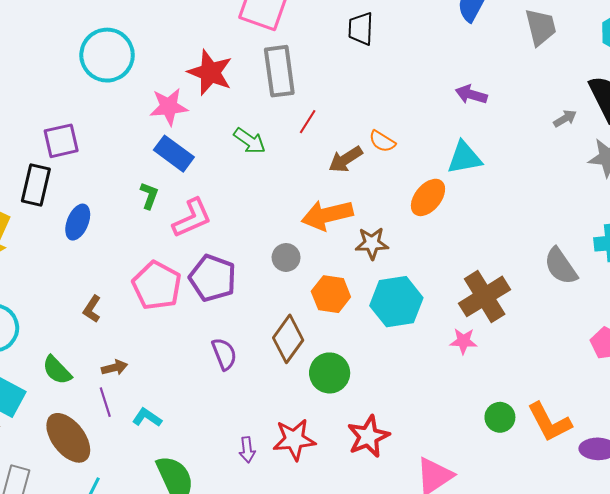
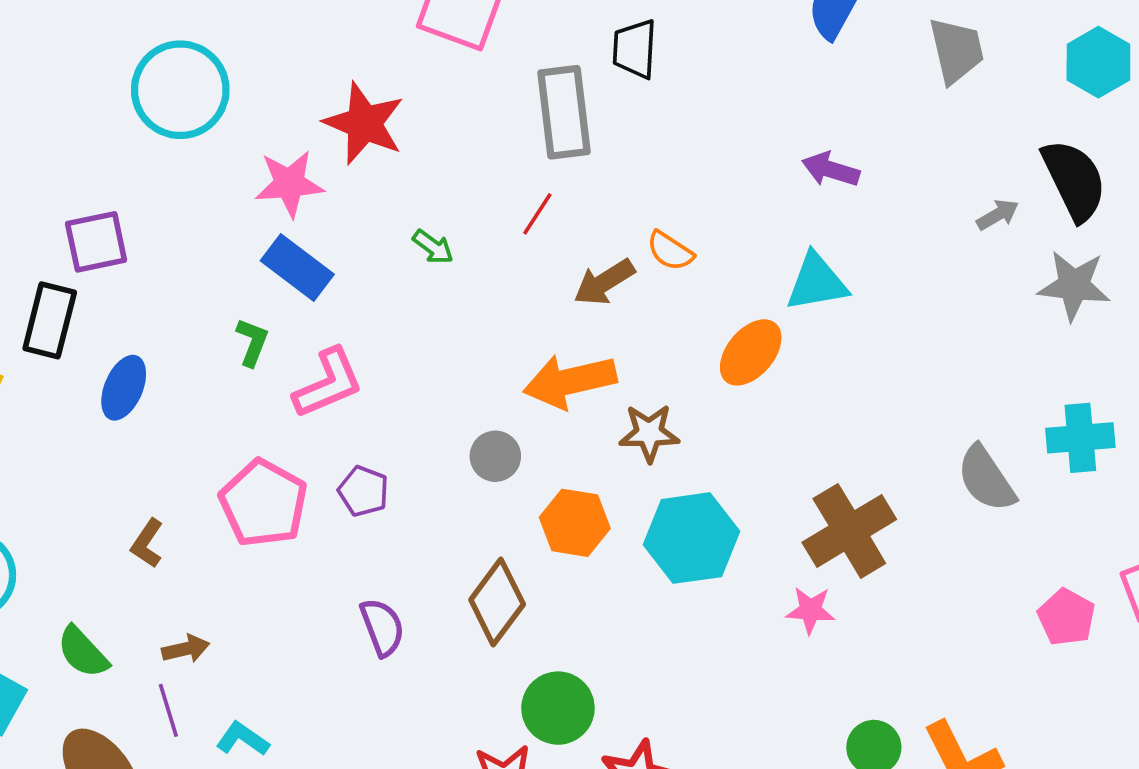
gray rectangle: (279, 71) -> (564, 112), moved
green arrow: (250, 141) -> (433, 247), size x0.7
purple pentagon: (213, 278) -> (363, 491), size x0.6
green circle: (330, 373) -> (558, 708), moved

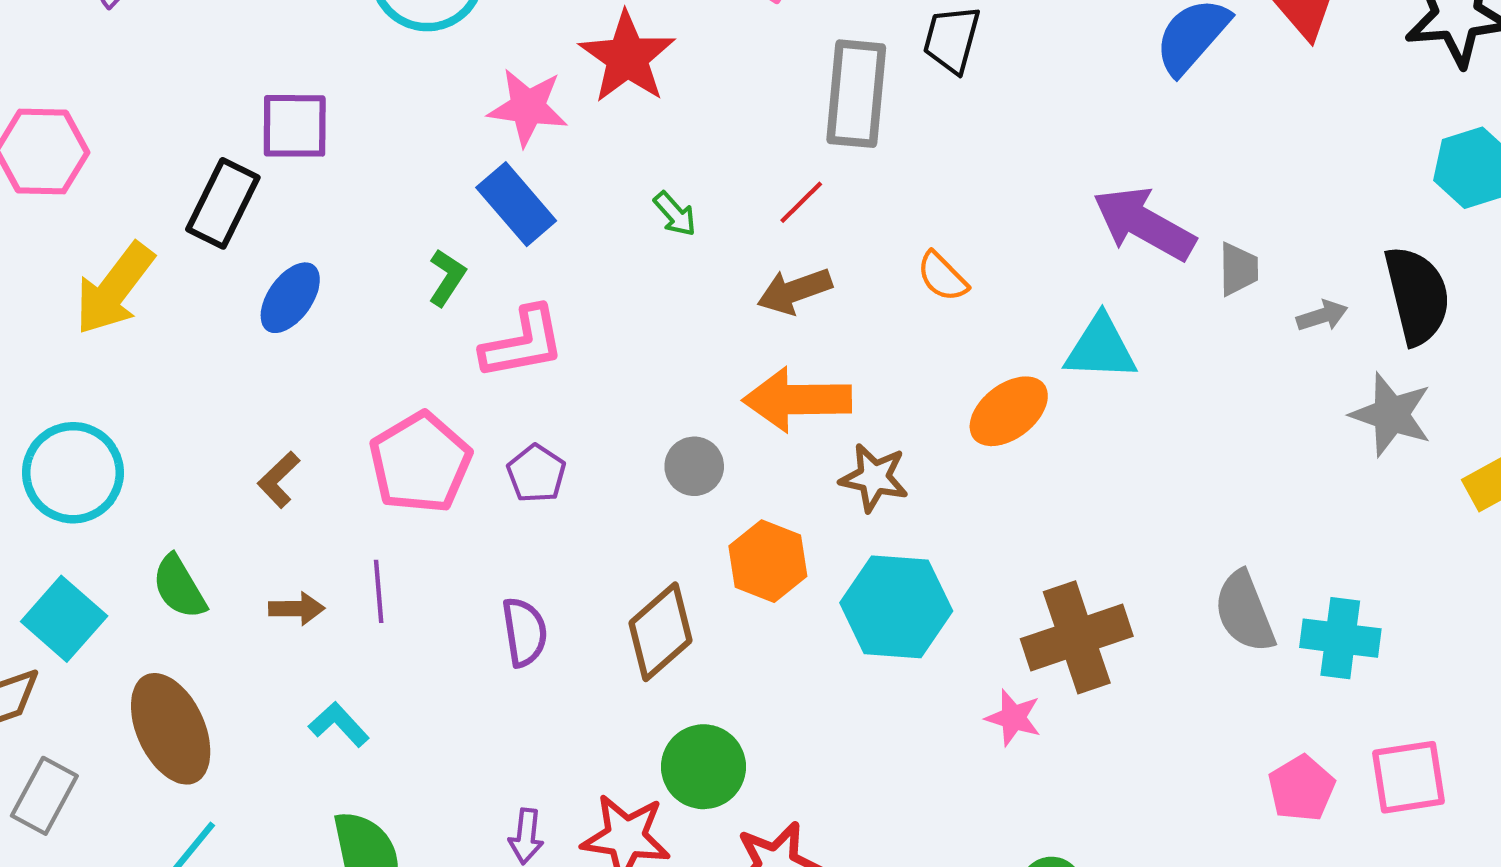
gray trapezoid: (956, 50) -> (1238, 269), moved, size x0.7
purple arrow: (831, 169) -> (1144, 224), size x1.6
brown arrow: (604, 282) -> (795, 291), moved
cyan cross: (1080, 438) -> (1340, 638), moved
purple line: (168, 710) -> (379, 591), moved

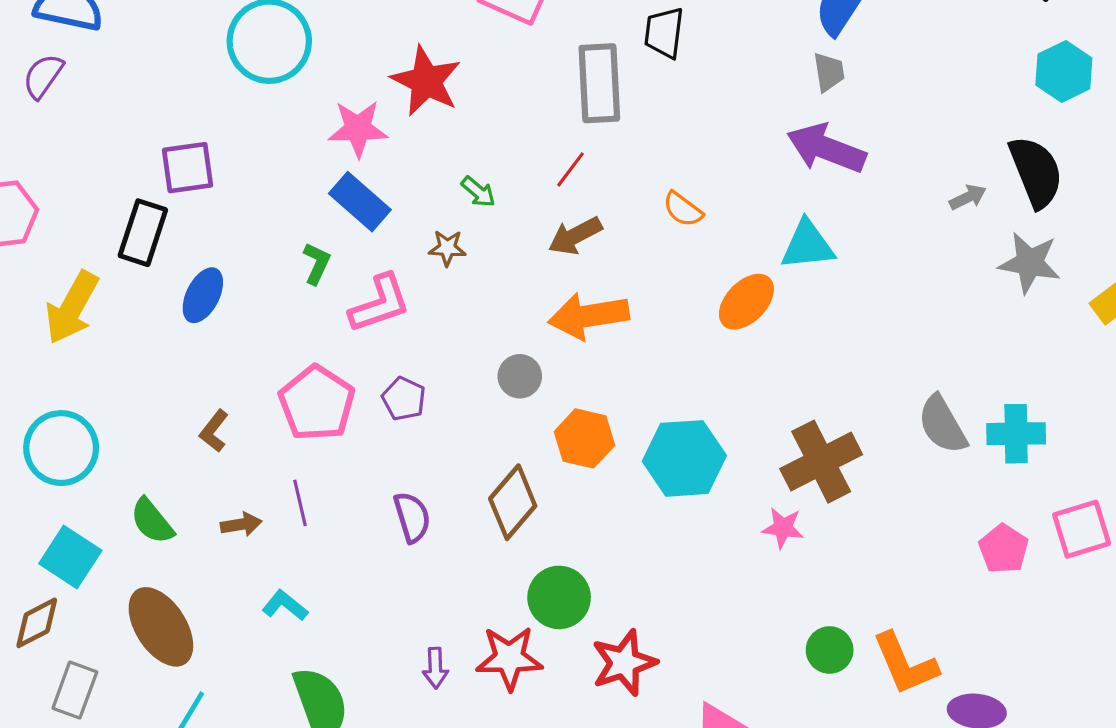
gray trapezoid: (1238, 269) -> (829, 72), moved
brown star: (874, 478) -> (447, 248), moved, size x0.7

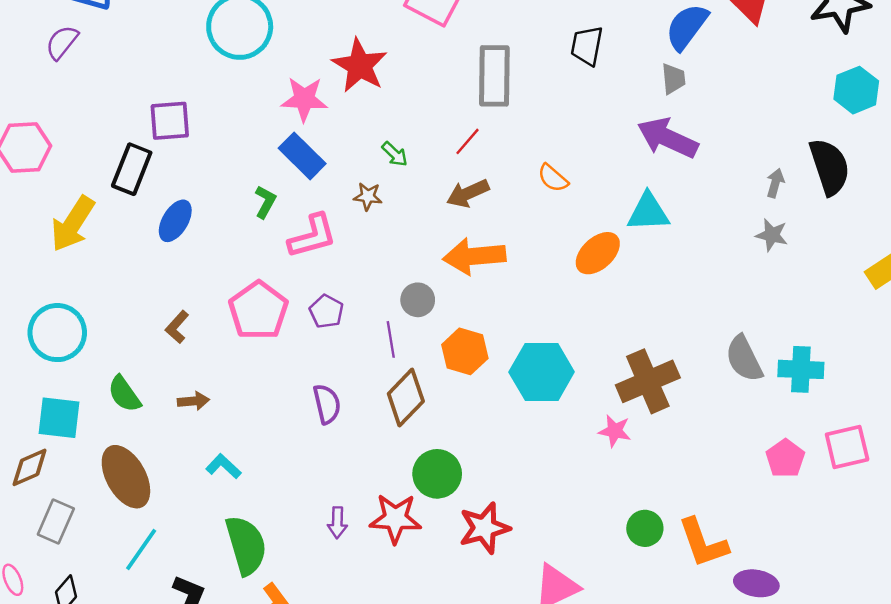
black trapezoid: (664, 33) -> (587, 46), moved
gray arrow: (968, 197) -> (775, 183), turned -52
gray star: (1030, 263) -> (772, 235), moved, size x0.7
purple line: (300, 503) -> (391, 339), moved
cyan square: (70, 557) -> (59, 418), turned -30

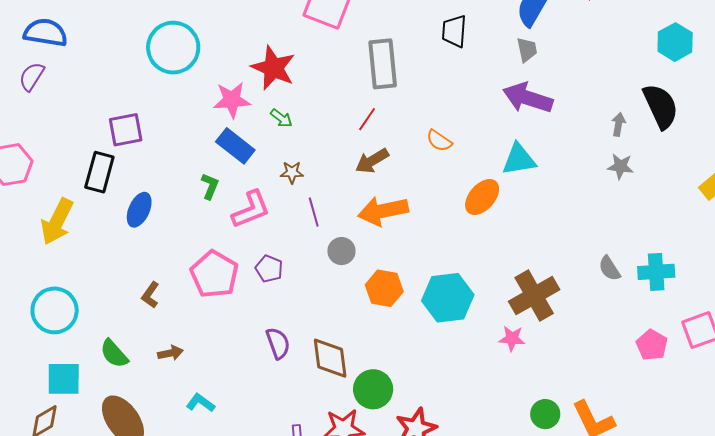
green arrow: (395, 154) -> (281, 118), moved
purple line: (391, 339) -> (314, 212), moved
gray semicircle: (744, 359) -> (609, 268), size x0.7
brown diamond: (406, 397) -> (330, 358), moved, turned -45

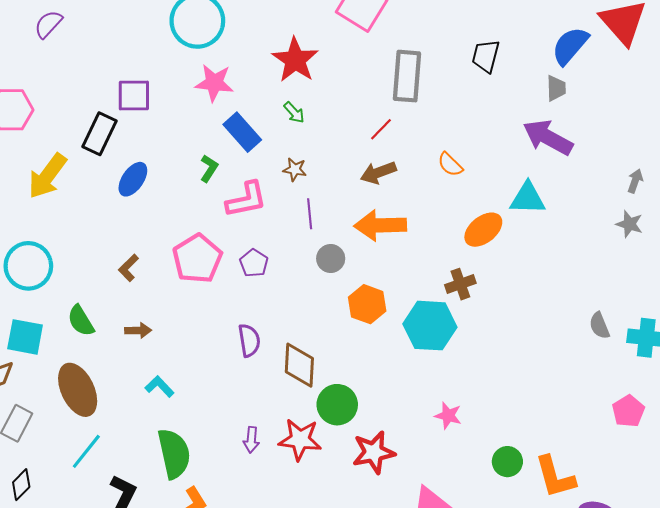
pink star: (232, 100) -> (214, 83), moved
brown cross: (534, 296) -> (460, 284), moved, size x0.6
pink star: (512, 338) -> (448, 416), moved

